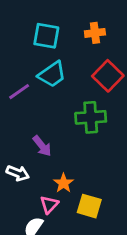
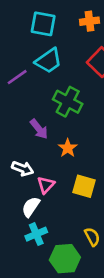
green cross: (91, 117) -> (68, 102), moved, turned 32
white arrow: (18, 173) -> (23, 169), moved
orange star: (64, 183) -> (68, 148), moved

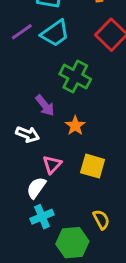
purple line: (17, 77) -> (22, 32), moved
white arrow: (23, 169) -> (28, 134), moved

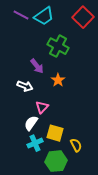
purple line: (22, 32) -> (21, 15), turned 63
yellow square: (93, 166) -> (55, 133), moved

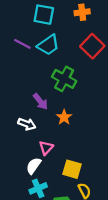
yellow square: (55, 133) -> (72, 169), moved

